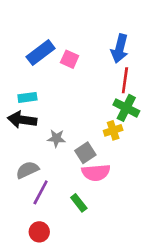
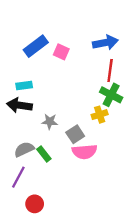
blue arrow: (120, 49) -> (105, 43), turned -115
purple line: (41, 192) -> (18, 177), moved
green rectangle: (79, 203) -> (44, 154), moved

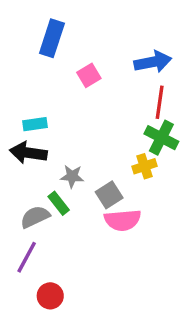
blue rectangle: (36, 46) -> (52, 38), moved, turned -35
pink square: (61, 52) -> (89, 75), turned 35
green rectangle: (44, 154) -> (59, 203), moved

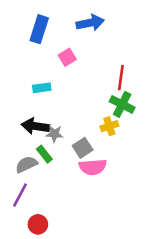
blue arrow: (153, 62) -> (90, 23), moved
cyan rectangle: (35, 124) -> (42, 88), moved
black arrow: (28, 153) -> (35, 126), moved

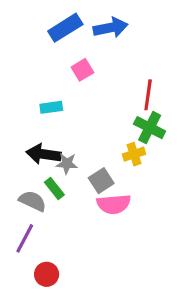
blue rectangle: (39, 29) -> (65, 28), moved, turned 40
gray semicircle: (26, 164) -> (33, 201), turned 50

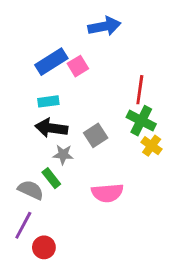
blue rectangle: (65, 28) -> (51, 62), moved
black arrow: (43, 154) -> (51, 128), moved
yellow cross: (134, 154) -> (152, 146), moved, turned -36
gray square: (101, 181) -> (96, 135), moved
red circle: (47, 274) -> (44, 247), moved

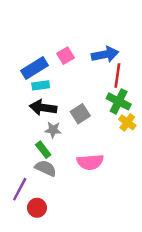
blue arrow: (104, 26) -> (105, 54), moved
blue rectangle: (51, 62) -> (35, 68), moved
gray semicircle: (31, 190) -> (46, 168), moved

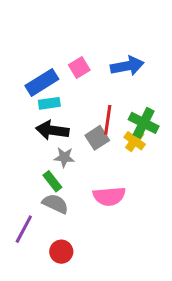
red line: (117, 75) -> (108, 120), moved
yellow cross: (127, 122) -> (135, 141), moved
red circle: (37, 208) -> (61, 252), moved

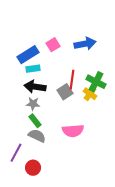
gray star: (64, 157) -> (33, 104), moved
red circle: (61, 252) -> (33, 168), moved

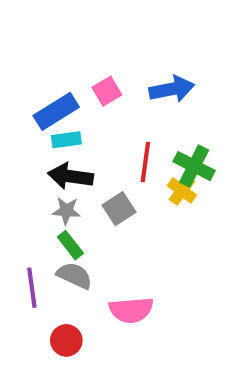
gray square: (65, 92) -> (119, 209), moved
pink semicircle: (73, 131) -> (131, 310), moved
purple line: (16, 153) -> (32, 288), moved, turned -36

